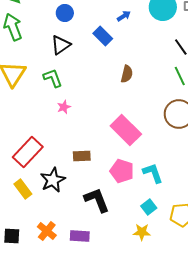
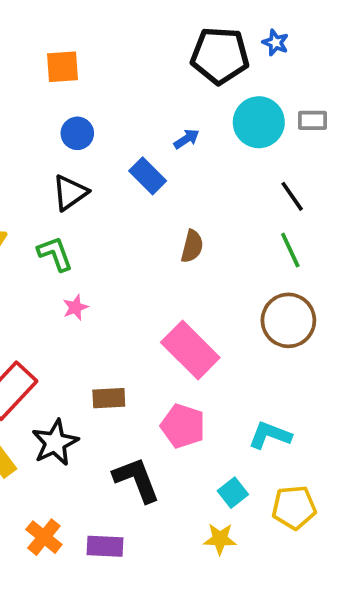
cyan L-shape: (153, 173) -> (270, 435), moved, turned -50

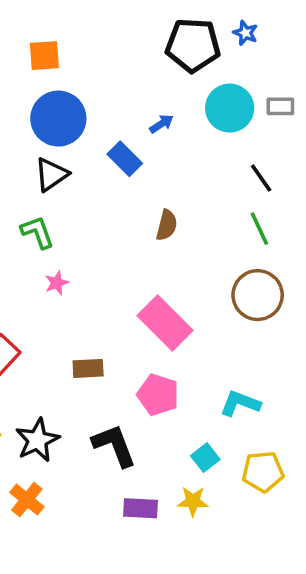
blue circle: (77, 133) -> (58, 119), size x1.8
black star: (55, 443) -> (37, 440), moved
purple rectangle: (105, 546) -> (141, 508), moved

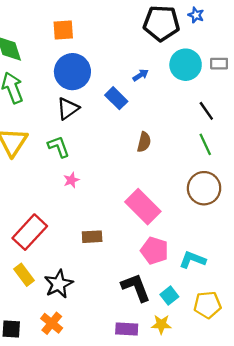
pink pentagon: (158, 395) -> (154, 251), moved
black L-shape: (114, 445) -> (136, 287), moved

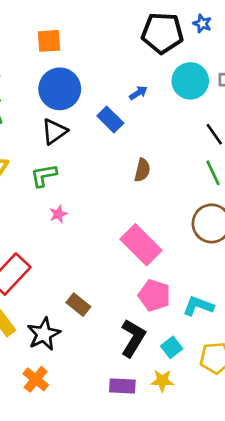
green L-shape: (59, 147) -> (44, 175), turned -80
brown rectangle: (92, 237) -> (78, 305), moved, turned 42
black L-shape: (136, 287) -> (133, 338), turned 52

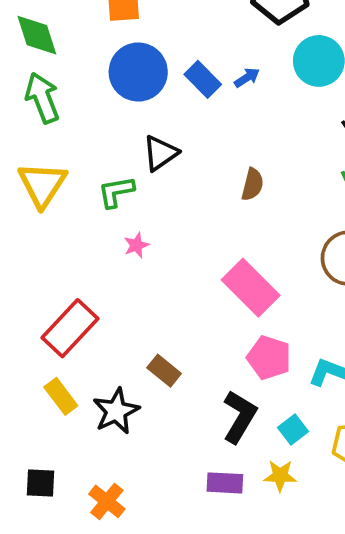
blue rectangle: (110, 120) -> (203, 79), moved
black triangle: (54, 132) -> (160, 153), moved
orange cross: (36, 379) -> (107, 501), moved

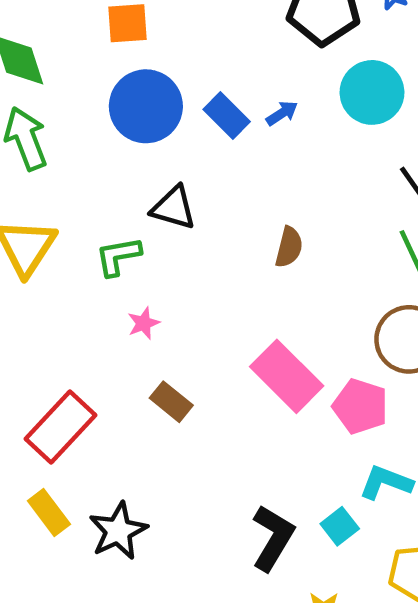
black triangle: (160, 153) -> (174, 208), turned 51
pink pentagon: (269, 358) -> (360, 406), moved
brown rectangle: (164, 371) -> (171, 402), moved
cyan square: (293, 430) -> (340, 526), moved

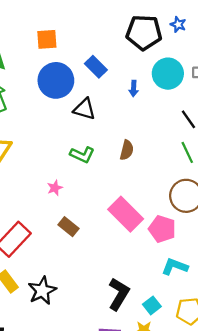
blue arrow: (282, 113) -> (134, 88), moved, turned 126
blue rectangle: (227, 116) -> (96, 67), moved
black triangle: (174, 208) -> (84, 109), moved
green L-shape: (118, 256) -> (82, 155), moved, turned -145
cyan square: (340, 526) -> (152, 305), moved

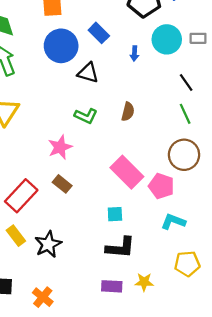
pink star: (55, 188) -> (60, 147), size x1.6
brown rectangle: (68, 227) -> (62, 184), moved
black L-shape: (119, 294) -> (120, 248), turned 64
cyan square: (152, 305) -> (115, 214), moved, turned 35

